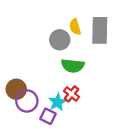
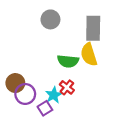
yellow semicircle: (75, 27) -> (89, 55), moved, size x1.5
gray circle: (60, 40) -> (50, 19), moved
purple square: (48, 116) -> (45, 108), turned 32

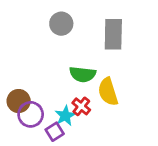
yellow semicircle: (89, 55) -> (108, 92), moved

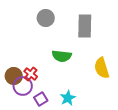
yellow semicircle: (108, 92) -> (102, 68), moved
red cross: (81, 106) -> (31, 74), moved
cyan star: (65, 116) -> (68, 98), moved

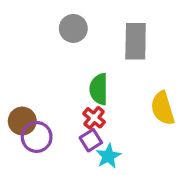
green semicircle: (62, 56) -> (99, 89), turned 84
red cross: (31, 74) -> (94, 118), moved
purple square: (41, 99) -> (91, 140), moved

